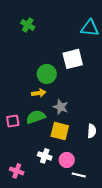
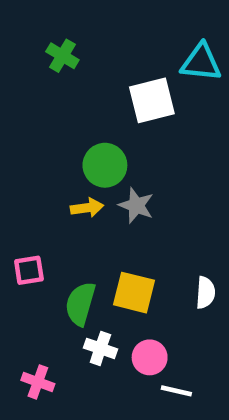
white square: (73, 59) -> (152, 100), moved
gray star: (61, 107) -> (136, 205), moved
green semicircle: (36, 117) -> (80, 304), moved, turned -54

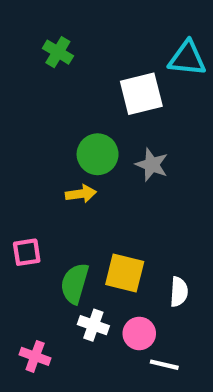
gray star: (136, 205) -> (152, 165), moved
white semicircle: (205, 293) -> (179, 292), moved

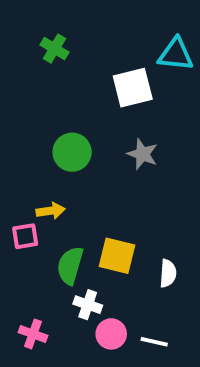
green circle: (98, 154) -> (72, 152), moved
yellow arrow: (81, 194) -> (51, 211), moved
pink circle: (139, 333) -> (111, 334), moved

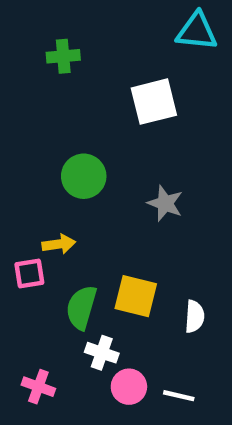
green cross: (54, 49) -> (63, 56), turned -36
cyan triangle: (176, 54) -> (197, 31), moved
gray star: (142, 154) -> (165, 203), moved

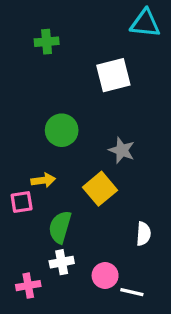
yellow square: (136, 296) -> (100, 189), moved, turned 36
white cross: (102, 353) -> (62, 262), moved, turned -30
pink cross: (38, 387) -> (28, 286), turned -30
pink circle: (129, 387) -> (105, 276), moved

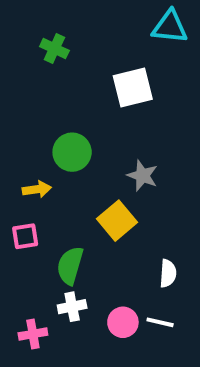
green cross: (47, 42) -> (54, 48), turned 30
yellow arrow: (43, 180) -> (37, 189), moved
white line: (132, 292) -> (160, 322), moved

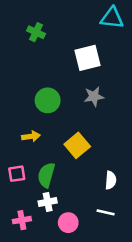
gray star: (142, 176) -> (94, 96), moved, turned -30
yellow arrow: (37, 189) -> (31, 136), moved
pink square: (25, 236) -> (17, 174), moved
pink circle: (123, 322) -> (68, 223), moved

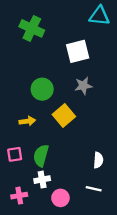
green cross: (36, 32) -> (32, 28), size x1.5
yellow square: (77, 145) -> (64, 115), moved

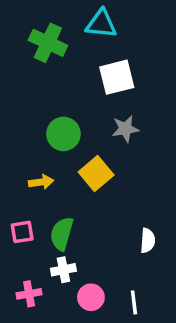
cyan triangle: (99, 16) -> (101, 24), moved
white line: (94, 189) -> (134, 302), moved, turned 70

